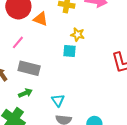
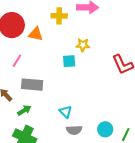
yellow star: (78, 35) -> (83, 45), moved
green arrow: (25, 93) -> (24, 110), moved

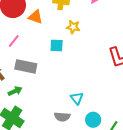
yellow star: (83, 45) -> (73, 27), moved
cyan square: (69, 61) -> (57, 45), moved
cyan triangle: (66, 112) -> (77, 98), moved

